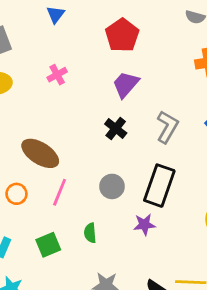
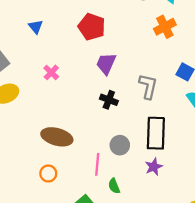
pink line: (60, 192) -> (97, 164), moved

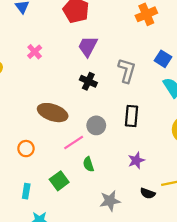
black rectangle: (156, 133) -> (132, 116), size x0.7
brown ellipse: (57, 137) -> (53, 113), moved
pink line: (97, 164) -> (74, 143), turned 48
purple star: (154, 167) -> (136, 160), moved

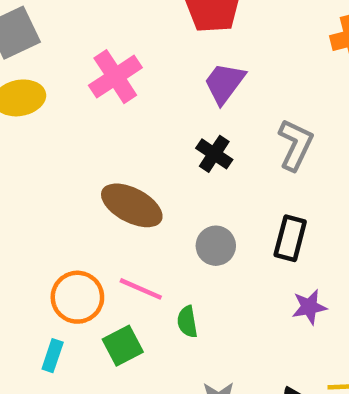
pink cross: (35, 52) -> (115, 77), size x1.6
pink line: (74, 143) -> (141, 289), moved, turned 48
orange circle: (26, 149) -> (77, 297), moved, size x1.5
purple star: (136, 160) -> (309, 307), moved

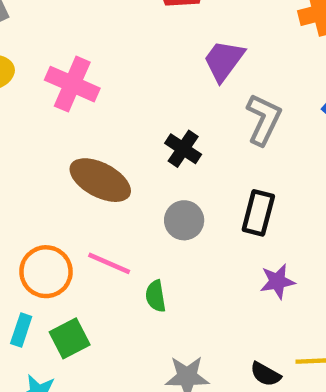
pink cross: (115, 77) -> (72, 84), moved, turned -33
purple trapezoid: (224, 83) -> (224, 61), moved
black cross: (214, 154) -> (183, 149), moved
green square: (123, 346) -> (70, 338), moved

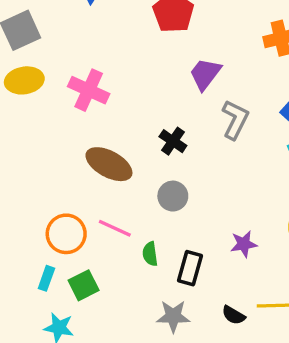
black rectangle: (258, 213) -> (190, 268), moved

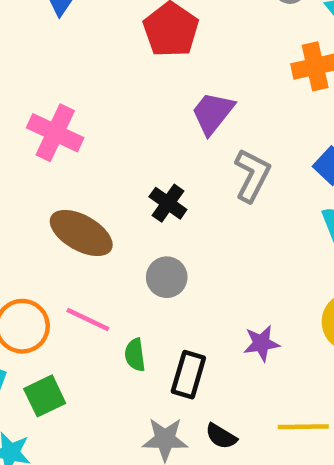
black semicircle: (233, 315) -> (221, 436), moved

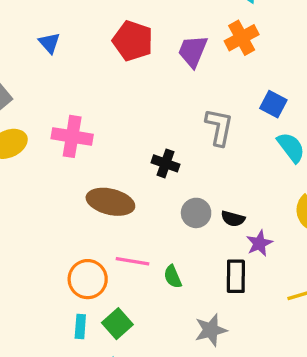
purple trapezoid: (213, 113) -> (193, 51), moved
gray circle: (167, 277) -> (196, 213), moved
black rectangle: (188, 375) -> (236, 276), moved
black semicircle: (221, 436) -> (233, 219), moved

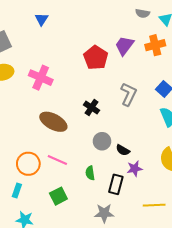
red pentagon: (133, 41) -> (96, 58), moved
green semicircle: (173, 277) -> (90, 173), moved
green square: (117, 324) -> (58, 196), moved
gray star: (211, 330) -> (104, 213), moved

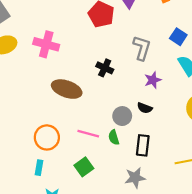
gray circle: (102, 141) -> (122, 116), moved
pink line: (57, 160) -> (88, 134), moved
purple star: (135, 169) -> (153, 80), moved

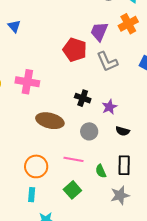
gray L-shape: (142, 48) -> (107, 62), moved, turned 145
purple star: (153, 80) -> (109, 107), moved
gray circle: (122, 116) -> (89, 131), moved
green semicircle: (114, 137) -> (101, 171), moved

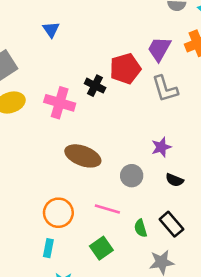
red pentagon: (75, 50) -> (125, 69), turned 30
black cross: (83, 98) -> (95, 86), moved
black rectangle: (124, 165) -> (171, 224), turned -48

